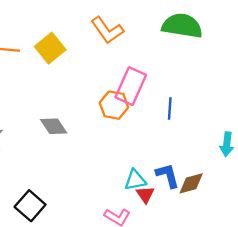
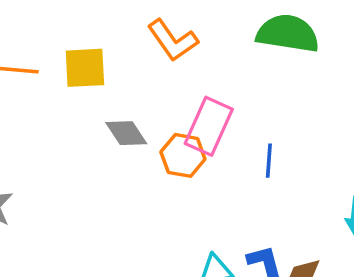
yellow square: (50, 48) -> (85, 68), turned 36
gray diamond: (54, 126) -> (126, 133), moved

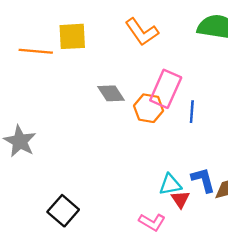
yellow square: (85, 68) -> (72, 36), moved
blue line: (269, 161) -> (192, 112), moved

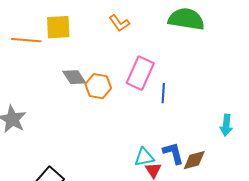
orange L-shape: (142, 32) -> (119, 23), size x0.7
gray diamond: (111, 93) -> (74, 77), moved
orange hexagon: (149, 108) -> (98, 86), moved

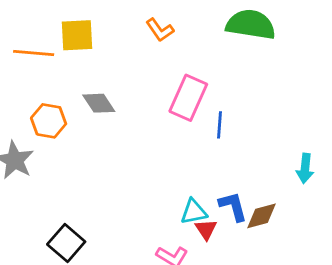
orange hexagon: (98, 86) -> (49, 121), moved

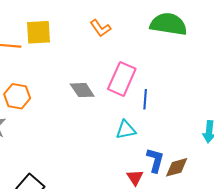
gray diamond: (99, 103) -> (82, 90), moved
blue L-shape: (233, 206) -> (155, 160), turned 30
cyan triangle: (194, 212) -> (126, 130), moved

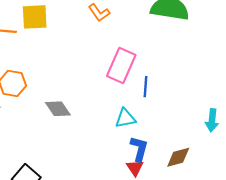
gray diamond: (82, 90) -> (58, 109), moved
blue L-shape: (155, 160) -> (139, 149), moved

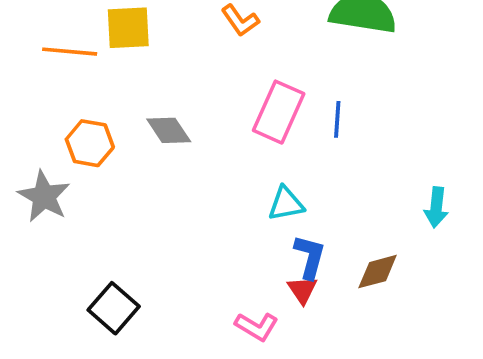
blue line: (146, 87) -> (337, 119), moved
gray diamond: (58, 109) -> (169, 130), moved

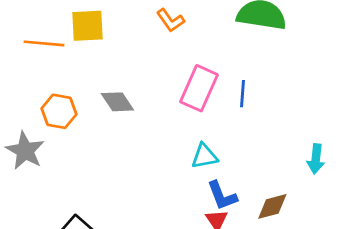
blue L-shape: (310, 257) -> (222, 196), turned 144

